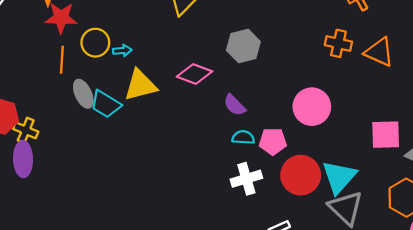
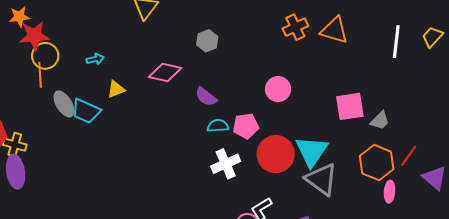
yellow circle: (95, 43) -> (45, 56), moved
orange cross: (338, 43) -> (295, 27), turned -30
gray hexagon: (243, 46) -> (207, 41), size x0.7
yellow triangle: (140, 85) -> (116, 89), size x0.6
pink circle: (312, 107) -> (278, 89), size x0.7

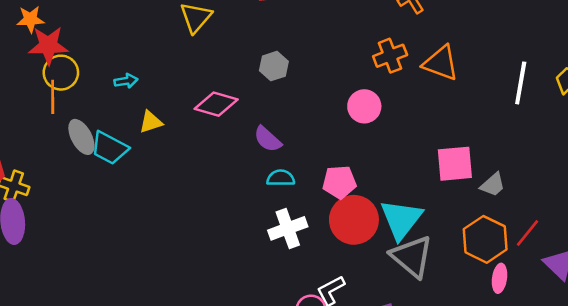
pink circle: (278, 89) -> (364, 106), moved
pink pentagon: (246, 126) -> (339, 182), moved

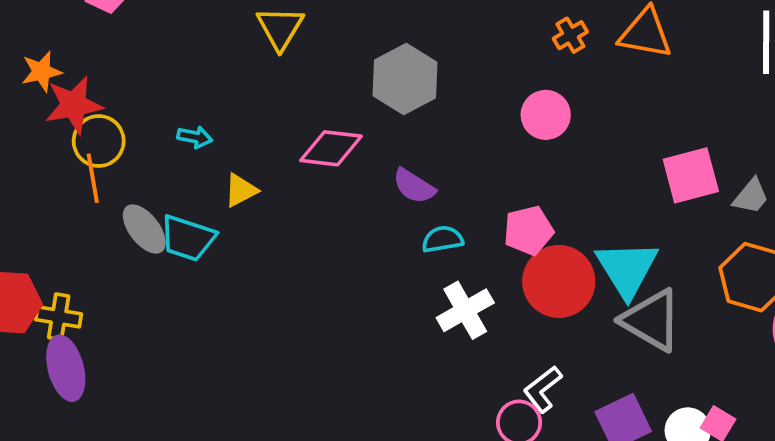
orange cross: (390, 56) -> (570, 35), size x0.7
gray hexagon: (274, 66) -> (405, 79), size x1.6
cyan arrow: (126, 81) -> (195, 137), turned 30

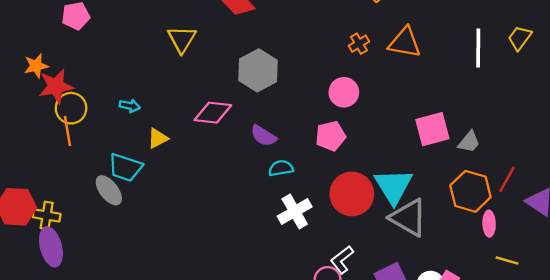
gray ellipse: (144, 229) -> (109, 190), moved
pink pentagon: (528, 230) -> (331, 136), moved

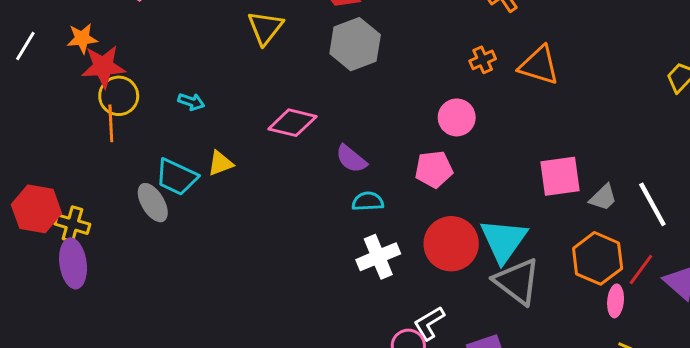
white line: (478, 48) -> (652, 204), moved, turned -36
gray hexagon: (258, 70) -> (355, 44), moved
yellow triangle: (158, 138) -> (220, 163), moved
red line: (507, 179) -> (641, 269), moved

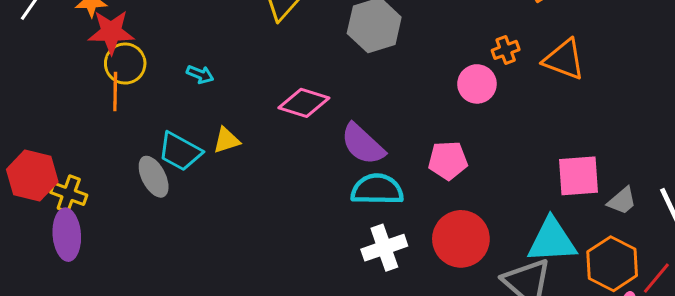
pink circle: (457, 117) -> (477, 84), moved
purple semicircle: (351, 159) -> (363, 144), size x1.4
cyan semicircle: (368, 201) -> (377, 189), size x1.6
cyan triangle: (503, 240) -> (552, 240), moved, turned 48

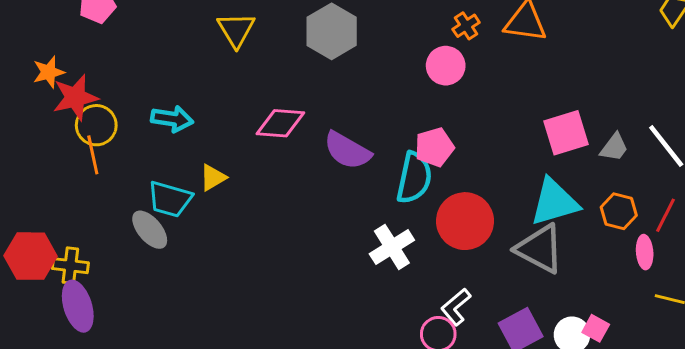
cyan arrow: (200, 74) -> (172, 119), size x1.5
cyan semicircle: (377, 189) -> (414, 178), moved, turned 114
orange hexagon: (612, 264) -> (619, 211), size x0.7

